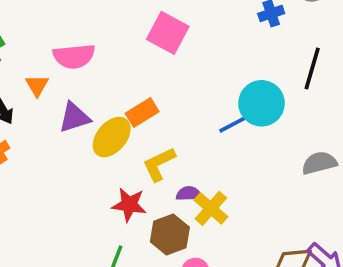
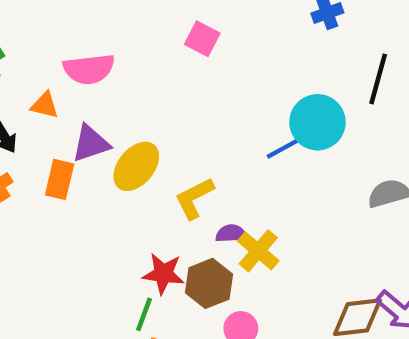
pink square: (168, 33) -> (202, 39), size x0.7
orange triangle: (37, 85) -> (45, 105), turned -45
orange rectangle: (142, 113) -> (60, 179), moved, turned -44
red star: (129, 205) -> (163, 274), moved

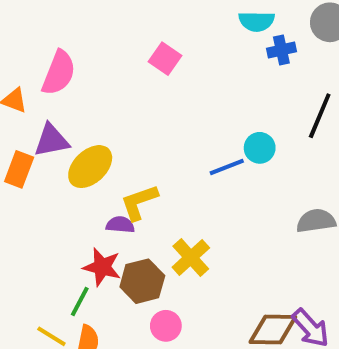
pink semicircle: (89, 69) -> (59, 73), turned -69
cyan circle: (317, 122) -> (260, 148), size x0.6
purple semicircle: (231, 234) -> (120, 225), moved

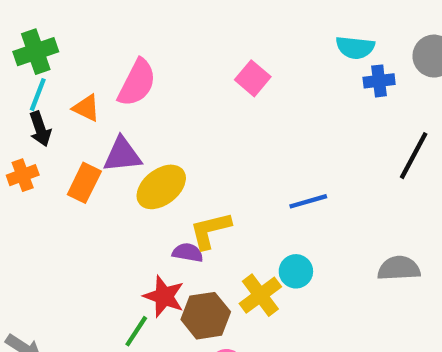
cyan circle: (260, 148) -> (296, 271), moved

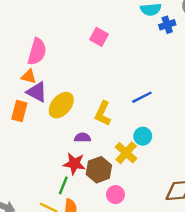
orange triangle: (86, 108) -> (29, 77), moved
purple triangle: (122, 155) -> (37, 92), turned 45
yellow L-shape: (210, 230) -> (103, 113), moved, turned -40

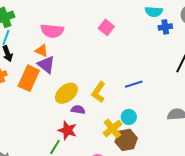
pink semicircle: (37, 52) -> (52, 31), turned 70
yellow ellipse: (61, 105) -> (66, 93), moved
orange rectangle: (19, 111) -> (29, 78), size x1.4
brown hexagon: (99, 170) -> (126, 140), moved

